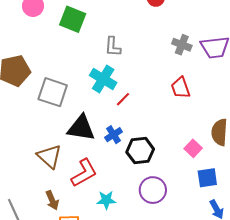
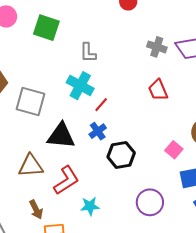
blue cross: (113, 135) -> (98, 131), moved
brown triangle: (49, 156) -> (31, 166), turned -44
purple circle: (153, 190) -> (150, 202), moved

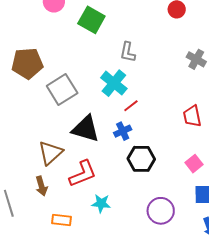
red trapezoid: (158, 90) -> (192, 116), moved
gray square: (30, 102) -> (62, 90), turned 32
brown triangle: (31, 166) -> (50, 153), turned -48
brown arrow: (36, 209) -> (41, 186), moved

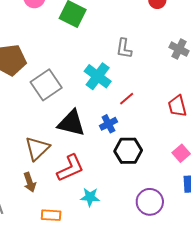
gray L-shape: (128, 52) -> (124, 48), moved
red line: (131, 106) -> (127, 99), moved

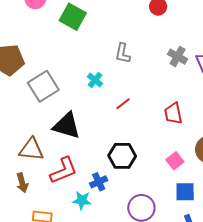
cyan cross: (98, 76) -> (95, 80), size x0.6
blue cross: (108, 124) -> (99, 182), moved
brown triangle: (37, 148) -> (31, 149), turned 48

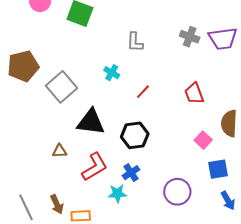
brown triangle: (31, 149) -> (60, 151), size x0.6
black hexagon: (122, 156) -> (135, 135), moved
brown arrow: (22, 183) -> (57, 204), moved

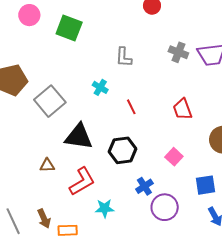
red line: (143, 92) -> (131, 107), turned -70
pink square: (203, 140) -> (174, 157), moved
blue cross: (131, 173) -> (144, 186), moved

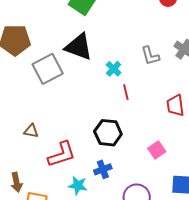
gray L-shape: (124, 57) -> (150, 56), moved, turned -30
cyan cross: (100, 87) -> (114, 69), moved
black triangle: (79, 137) -> (79, 47), moved
blue cross: (144, 186) -> (103, 169), moved

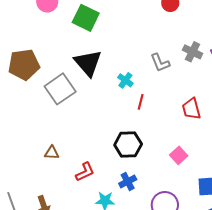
black triangle: (79, 47) -> (88, 63), turned 36
red line: (126, 92) -> (141, 102), turned 35
red L-shape: (62, 154) -> (85, 172), size x0.7

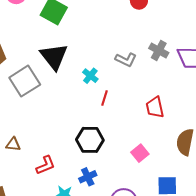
gray L-shape: (160, 63) -> (126, 60), turned -45

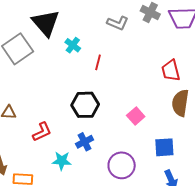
cyan cross: (90, 76) -> (73, 45), moved
red trapezoid: (155, 107) -> (171, 70), moved

